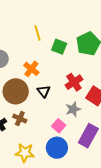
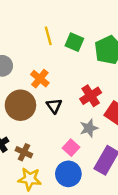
green square: (59, 47) -> (74, 42), moved
brown cross: (20, 119) -> (24, 152), moved

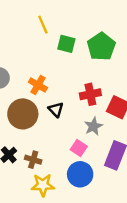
yellow line: (48, 36) -> (43, 25), moved
red cross: (91, 96) -> (90, 94), turned 30

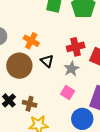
gray star: (93, 126) -> (71, 69), moved
blue circle: (80, 174) -> (82, 119), moved

